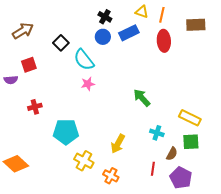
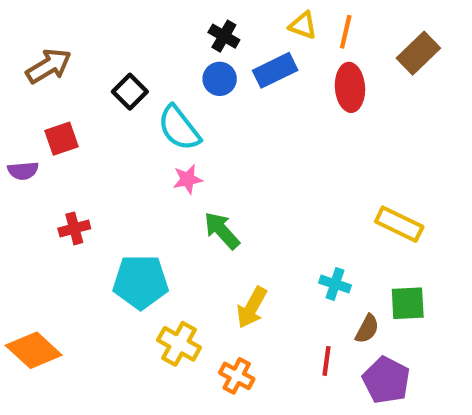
brown rectangle: (196, 25) -> (418, 53), turned -42
green arrow: (142, 98) -> (222, 231), moved
yellow rectangle: (190, 118) -> (399, 224), moved

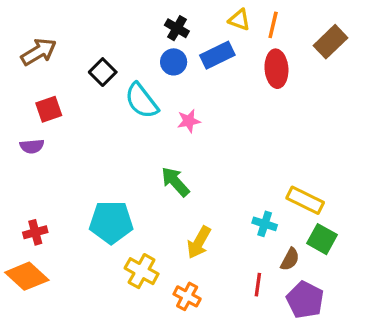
purple semicircle: (23, 171) -> (32, 146), moved
pink star: (188, 179) -> (189, 121), moved
yellow rectangle: (399, 224) -> (305, 200), moved
red cross: (74, 228) -> (35, 232), moved
green square: (408, 303) -> (322, 239), turned 32

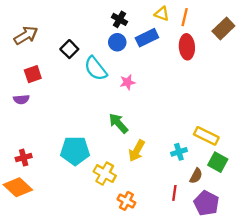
cyan cross: (265, 224) -> (179, 152), turned -35
yellow arrow: (199, 242) -> (137, 151), moved
yellow cross: (142, 271) -> (105, 174), moved

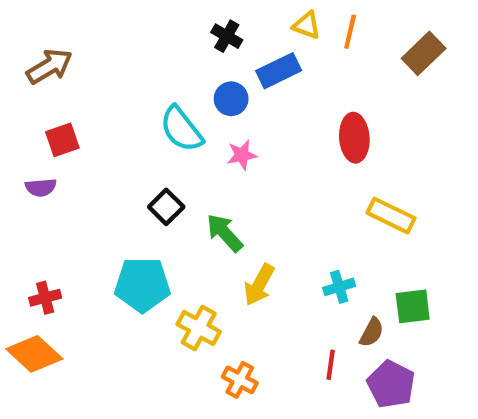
blue circle: (117, 42) -> (231, 99), moved
red ellipse: (187, 47) -> (354, 138), moved
black square: (69, 49) -> (166, 207), moved
yellow rectangle: (206, 136) -> (391, 216), moved
green square: (218, 162) -> (413, 306), turned -36

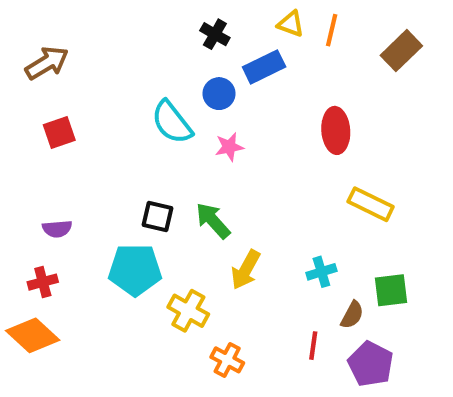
purple semicircle: (41, 187) -> (57, 229), moved
black square: (166, 207) -> (158, 217), moved, turned -32

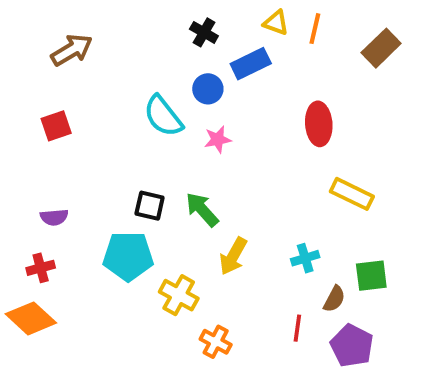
brown arrow: (47, 63) -> (72, 50), moved

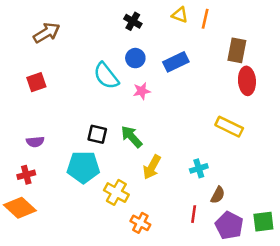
brown rectangle: (381, 48) -> (237, 50), moved, turned -35
blue rectangle: (251, 64) -> (176, 62), moved
red ellipse: (319, 124) -> (247, 81), moved
green square: (371, 276) -> (263, 222), moved

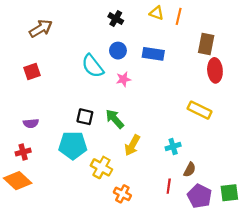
blue rectangle: (176, 62) -> (153, 54), turned 35

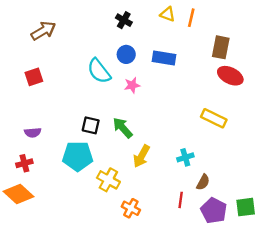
red ellipse: (215, 70) -> (230, 76), turned -60

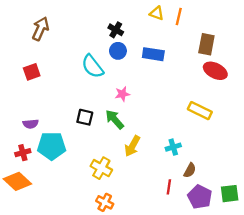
black cross: (124, 20) -> (116, 30), moved
brown arrow: (43, 31) -> (41, 29), turned -35
pink star: (132, 85) -> (122, 94), moved
cyan pentagon: (78, 156) -> (52, 146), moved
orange cross: (131, 208) -> (105, 202), moved

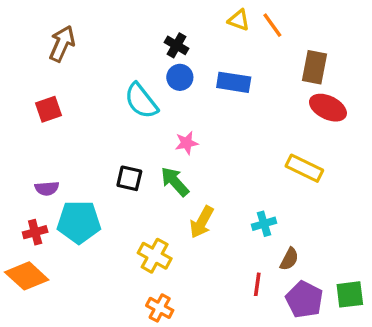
orange line: (179, 17) -> (272, 25), turned -49

